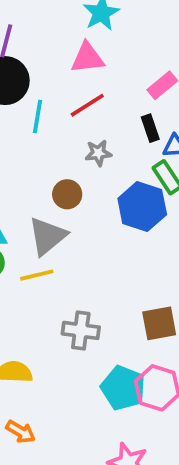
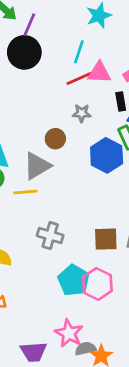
pink triangle: (87, 58) -> (99, 73), moved
cyan line: (38, 116) -> (79, 52), moved

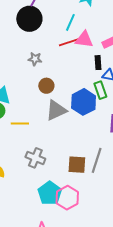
gray star: (82, 113) -> (35, 59), moved
gray triangle: (37, 166) -> (56, 110), moved

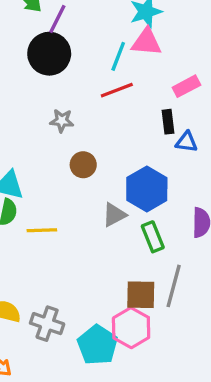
pink triangle: (84, 39) -> (146, 42), moved
green rectangle: (100, 90) -> (153, 237), moved
gray triangle: (56, 110) -> (114, 215), moved, size x0.7
gray cross: (35, 158) -> (47, 324), moved
pink hexagon: (67, 198) -> (131, 328), moved

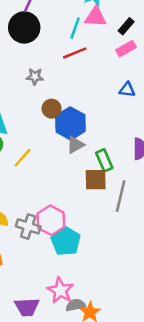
black rectangle: (168, 122) -> (126, 26), moved, turned 49
blue hexagon: (147, 189) -> (70, 123), moved
yellow line: (42, 230) -> (22, 158), turned -45
brown square: (141, 295) -> (96, 180), moved
pink hexagon: (131, 328) -> (51, 220), moved

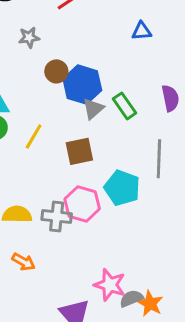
green rectangle: (104, 160) -> (125, 106), moved
brown square: (96, 180) -> (79, 151), moved
cyan pentagon: (66, 241) -> (122, 188), moved

